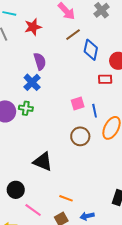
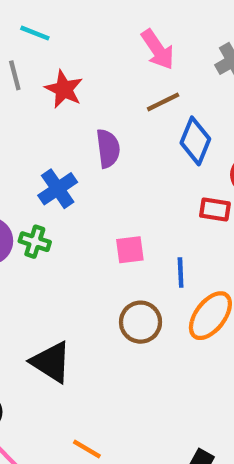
red star: (33, 27) -> (64, 89), moved, turned 30
purple semicircle: (40, 61) -> (108, 148), moved
pink square: (78, 103) -> (130, 250), moved

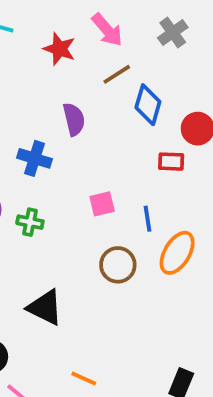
red star: (64, 89) -> (59, 49), moved
blue cross: (58, 189) -> (35, 158), turned -32
green cross: (35, 242) -> (30, 222), moved

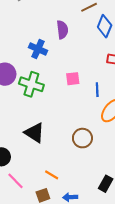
green cross: (30, 222) -> (31, 84), size x1.6
brown circle: (118, 265) -> (82, 138), moved

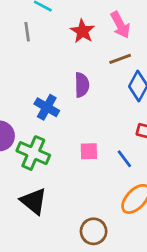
blue line: (97, 90) -> (124, 159), moved, turned -40
black triangle: (34, 133) -> (34, 201), moved

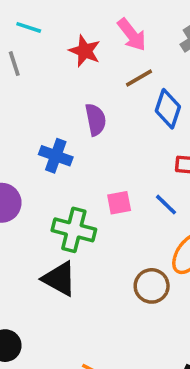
green cross: (33, 153) -> (74, 230), moved
brown circle: (94, 231) -> (152, 286), moved

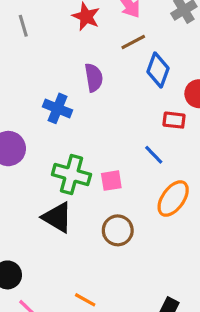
pink square: (119, 203) -> (111, 181), moved
brown circle: (152, 286) -> (118, 230), moved

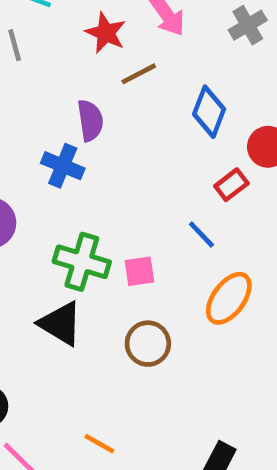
brown line: (133, 42) -> (139, 74), moved
purple semicircle: (94, 78) -> (90, 120), moved
red rectangle: (174, 120) -> (231, 185), turned -45

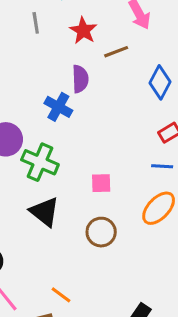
red star: (106, 33) -> (83, 31), moved
blue line: (201, 234) -> (162, 166), moved, turned -50
green cross: (82, 262) -> (40, 162), moved

